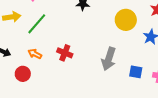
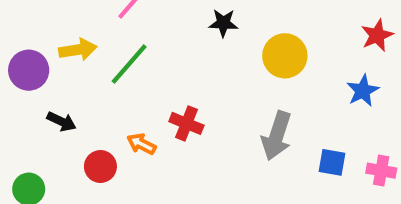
yellow circle: (126, 20) -> (285, 56), moved
orange arrow: (35, 54) -> (141, 144), moved

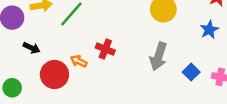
blue square: (332, 162) -> (191, 72), turned 35
red circle: (100, 166) -> (54, 74), size x1.5

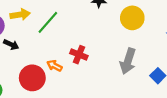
black arrow: (31, 48) -> (11, 45), moved

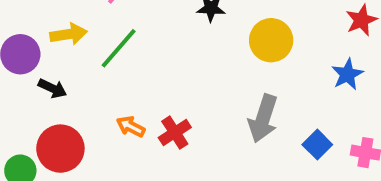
red cross: (79, 55) -> (175, 133), moved, turned 35
red circle: (32, 78) -> (60, 149), moved

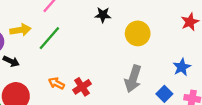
blue star: (347, 74) -> (182, 67), moved

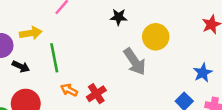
green line: (49, 38) -> (54, 58), moved, turned -52
gray arrow: (133, 79) -> (135, 62), moved, turned -52

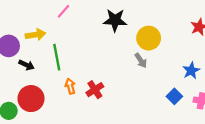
black star: (119, 17) -> (115, 20), size x1.5
gray arrow: (135, 62) -> (141, 60), moved, size x0.6
orange arrow: (69, 90) -> (70, 86), turned 48

